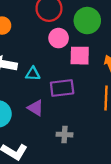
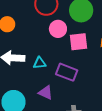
purple rectangle: (62, 88) -> (67, 72), turned 35

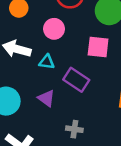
pink circle: (58, 29) -> (54, 29), moved

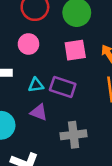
cyan triangle: (47, 62) -> (36, 85), moved
gray cross: (74, 129) -> (74, 135), size x1.5

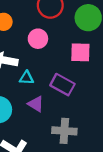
cyan triangle: (36, 85) -> (27, 78), moved

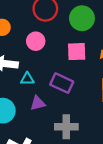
purple triangle: (36, 104) -> (38, 103), turned -42

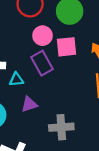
pink circle: (36, 41) -> (43, 36), moved
purple rectangle: (62, 83) -> (42, 63), moved, turned 40

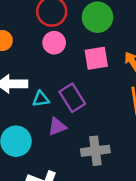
pink circle: (43, 36) -> (54, 43), moved
purple rectangle: (42, 63) -> (72, 98), moved

